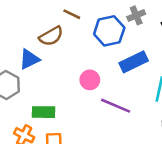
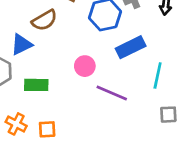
green rectangle: (43, 112) -> (36, 85), moved

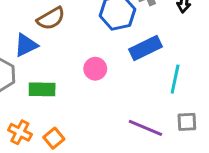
purple line: (112, 93) -> (145, 128), moved
orange square: (47, 129) -> (54, 138), turned -36

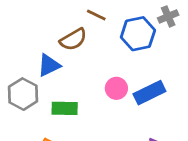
blue rectangle: (145, 48) -> (149, 93), moved

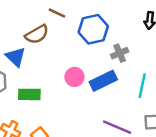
gray cross: (168, 16) -> (120, 53), moved
blue triangle: (49, 65) -> (16, 57), turned -50

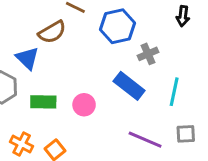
pink circle: (74, 77) -> (84, 105), moved
blue rectangle: (103, 81) -> (129, 86), turned 64

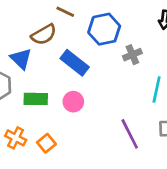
blue rectangle: (129, 86) -> (75, 63), moved
purple line: (145, 140) -> (130, 134), turned 40

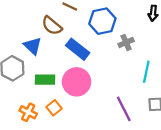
brown semicircle: (44, 35) -> (52, 26), turned 70
pink circle: (73, 102) -> (77, 82), size x1.6
orange square: (46, 143) -> (54, 108), moved

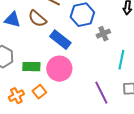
blue triangle: (33, 46) -> (12, 20), moved, turned -30
orange cross: (28, 112) -> (16, 96), turned 35

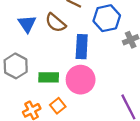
blue triangle: (12, 20) -> (27, 24), turned 42
blue rectangle: (60, 40) -> (82, 47), turned 55

